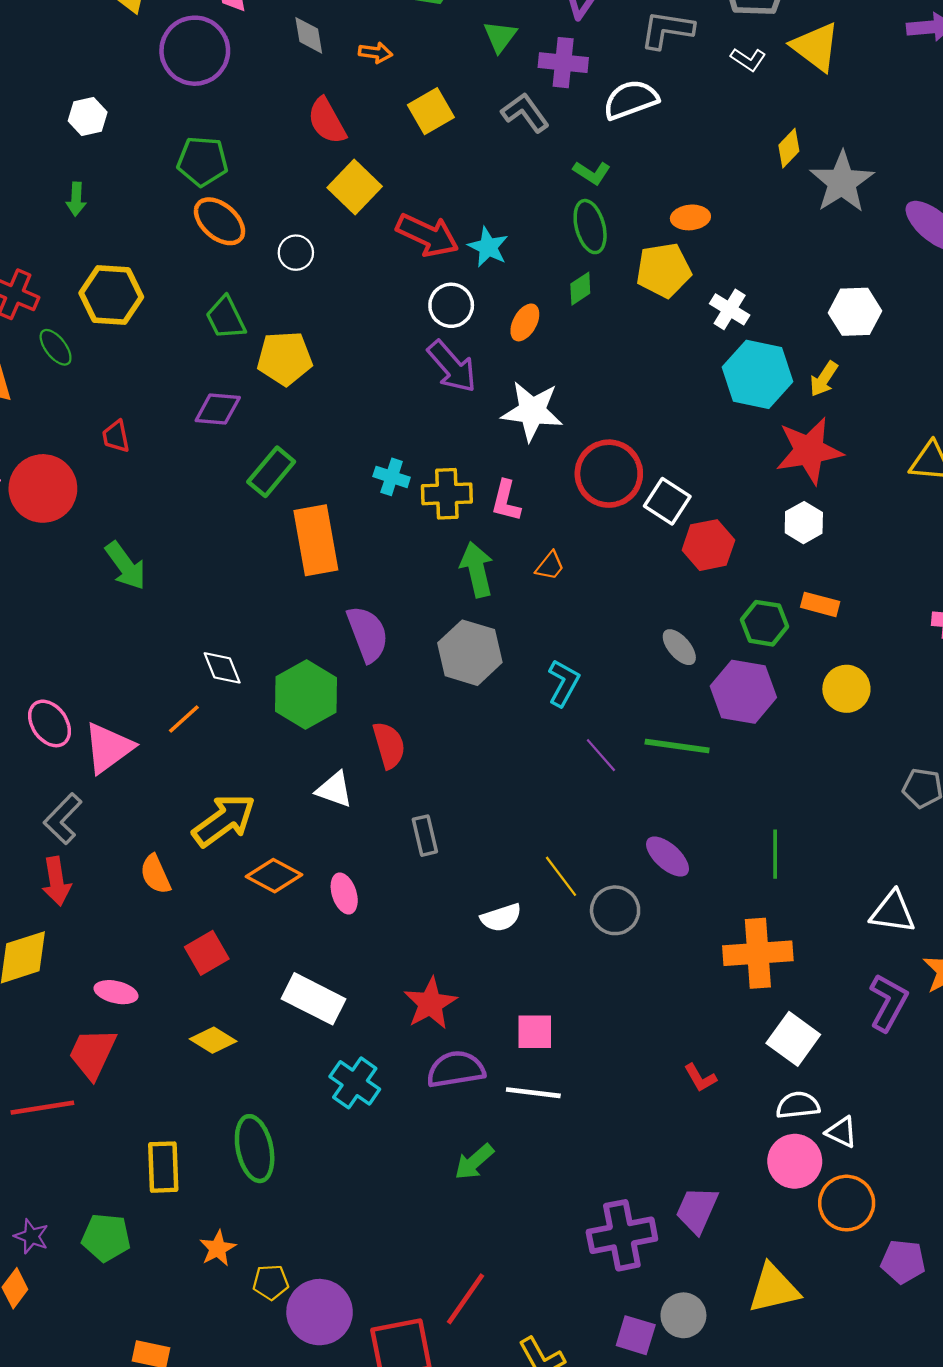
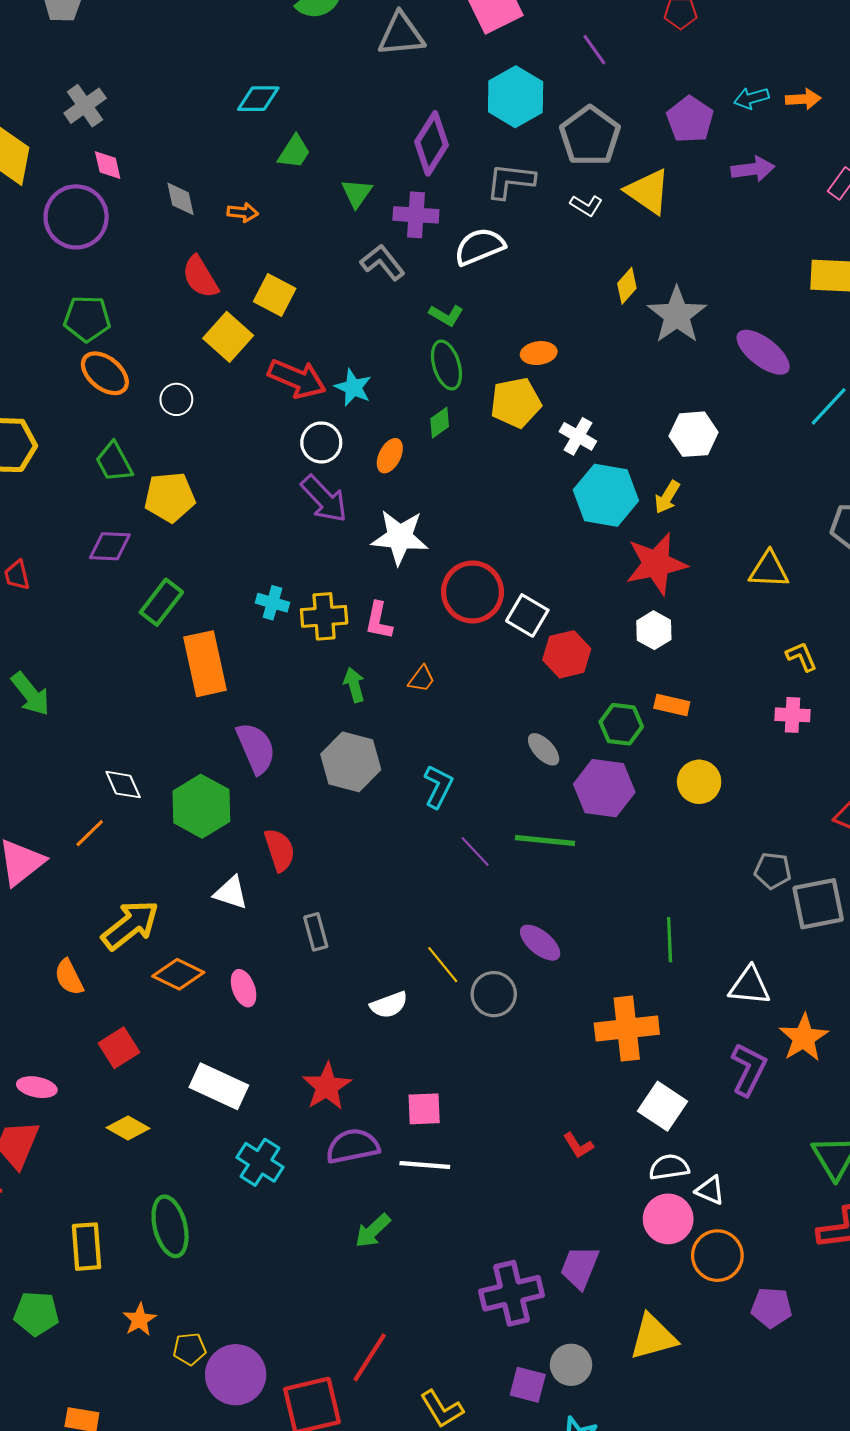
yellow square: (431, 111) -> (275, 295), moved, turned -30
green arrow: (477, 569) -> (354, 685), size x0.7
green line: (775, 854) -> (670, 940), moved

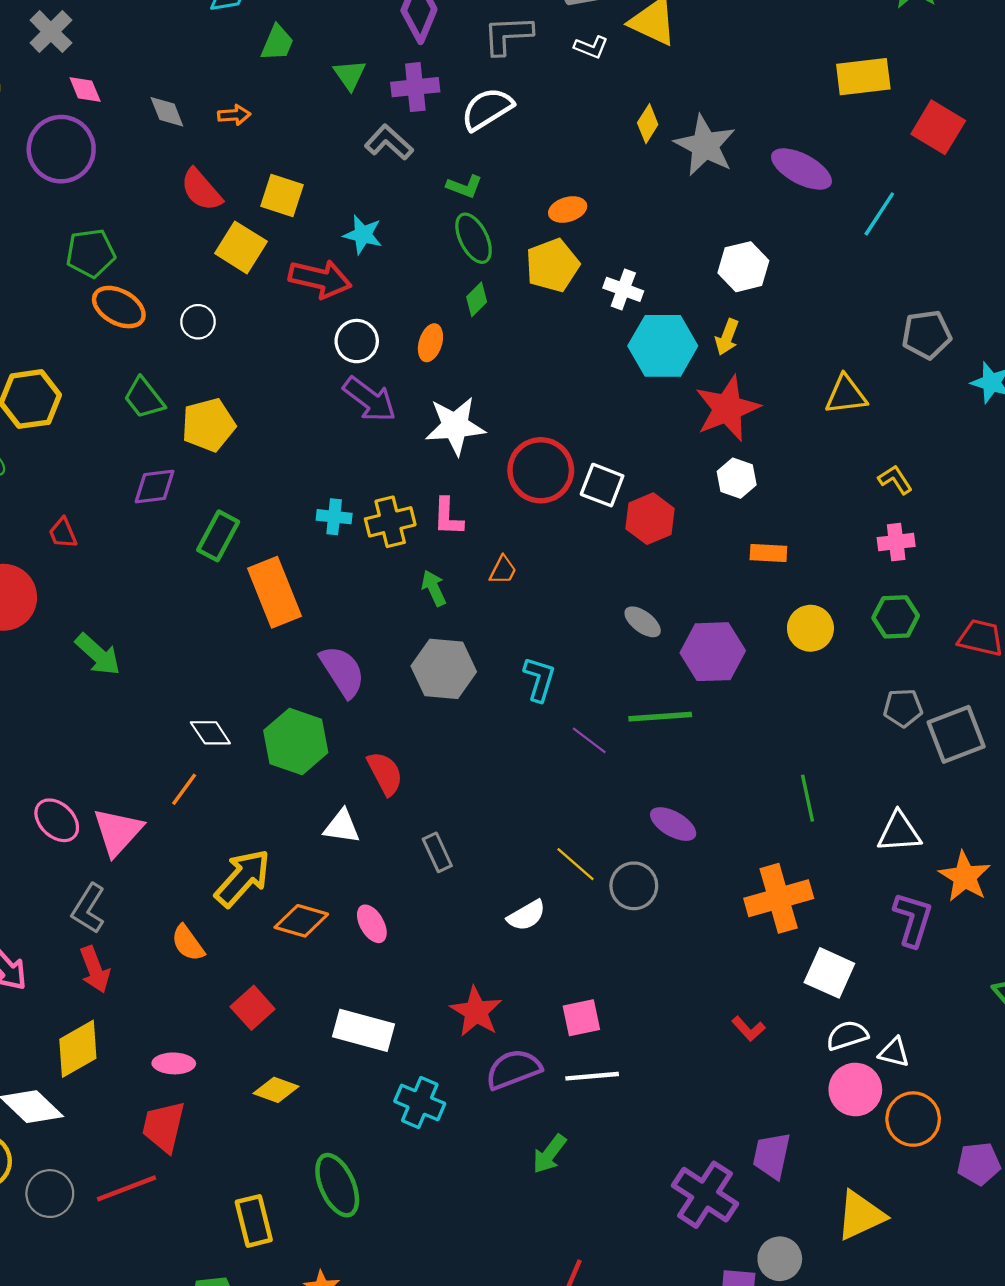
cyan star: (353, 387) -> (363, 235), moved
green hexagon: (621, 724) -> (896, 617), moved
purple cross: (511, 1293) -> (705, 1195), turned -34

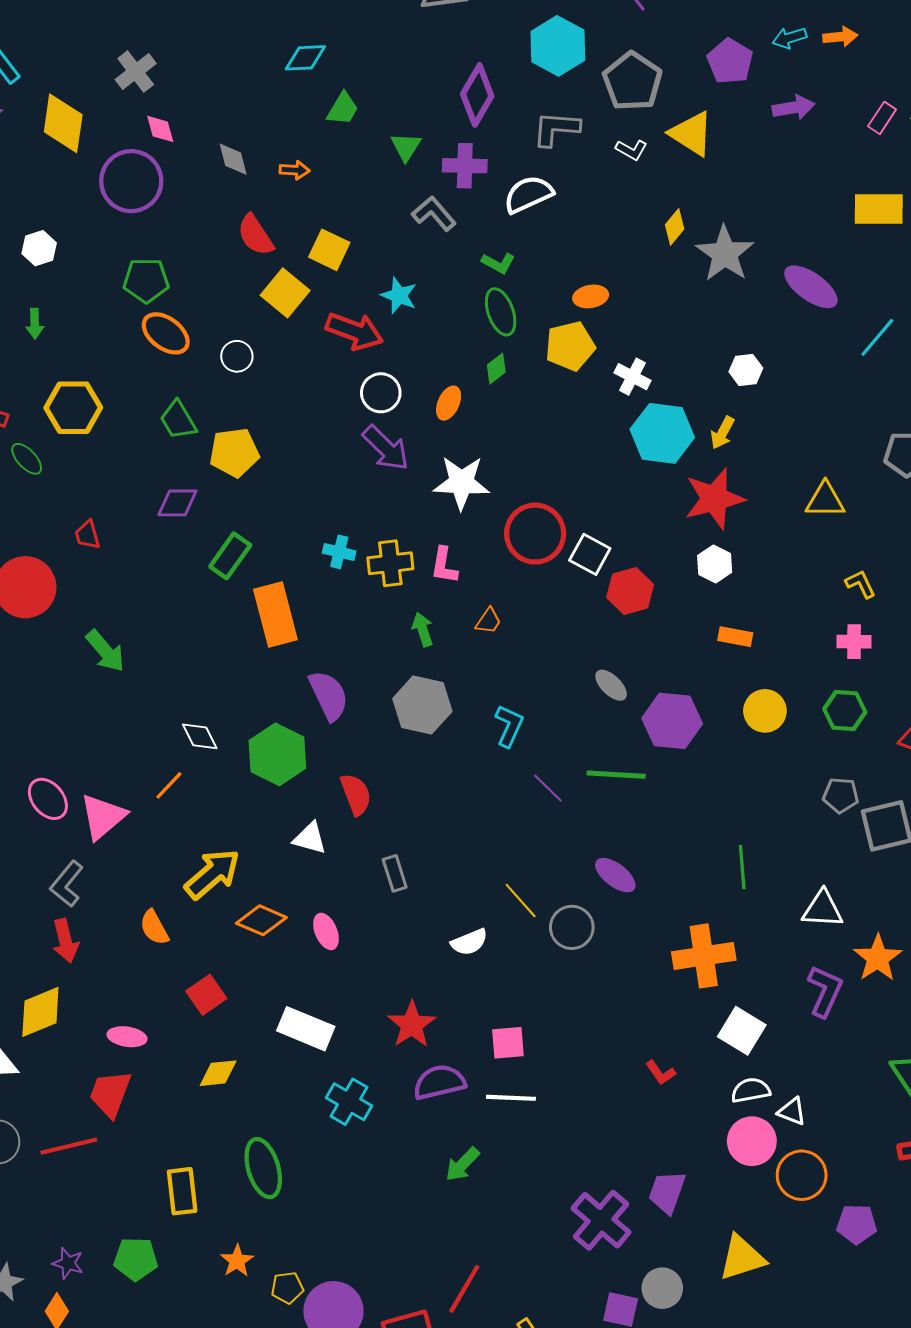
white hexagon: (743, 267) -> (746, 370), size x0.7
yellow diamond: (276, 1090) -> (218, 1073), turned -33

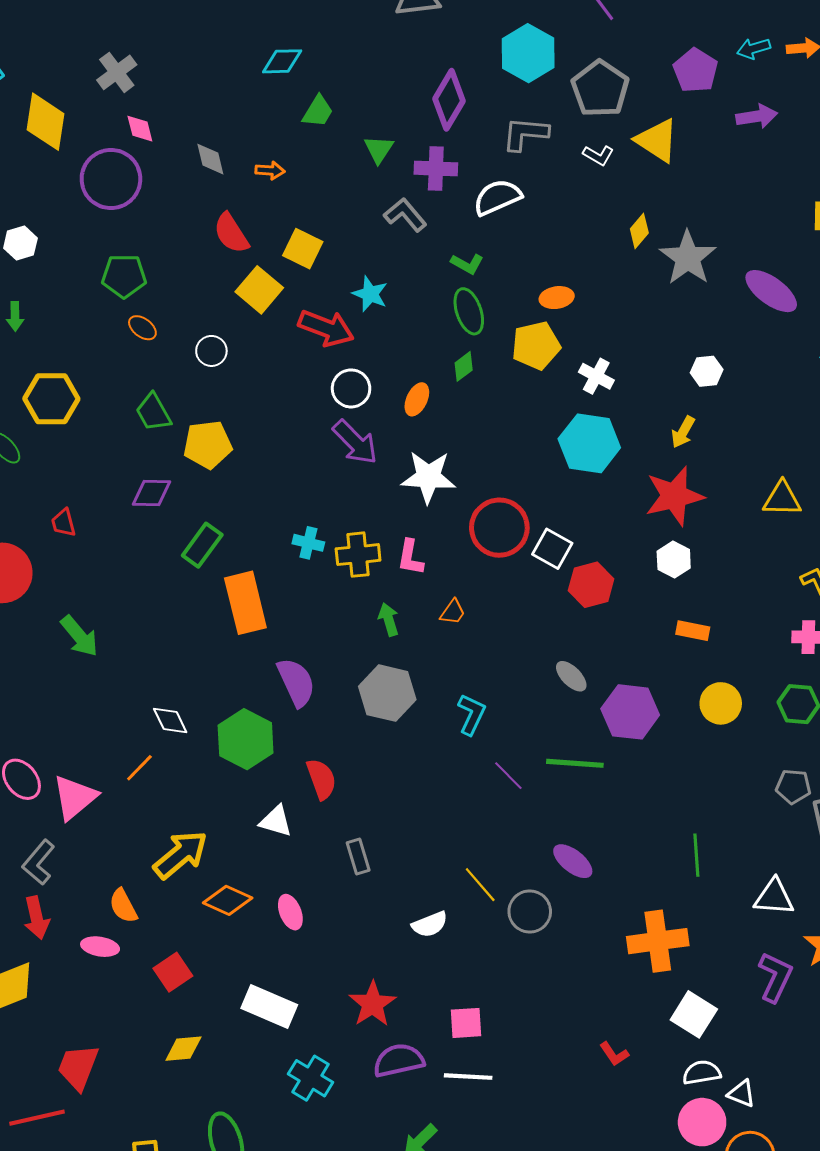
orange ellipse: (166, 333) -> (142, 328), size x0.6
cyan hexagon: (662, 433) -> (589, 443), moved
pink ellipse: (127, 1037) -> (100, 947), moved

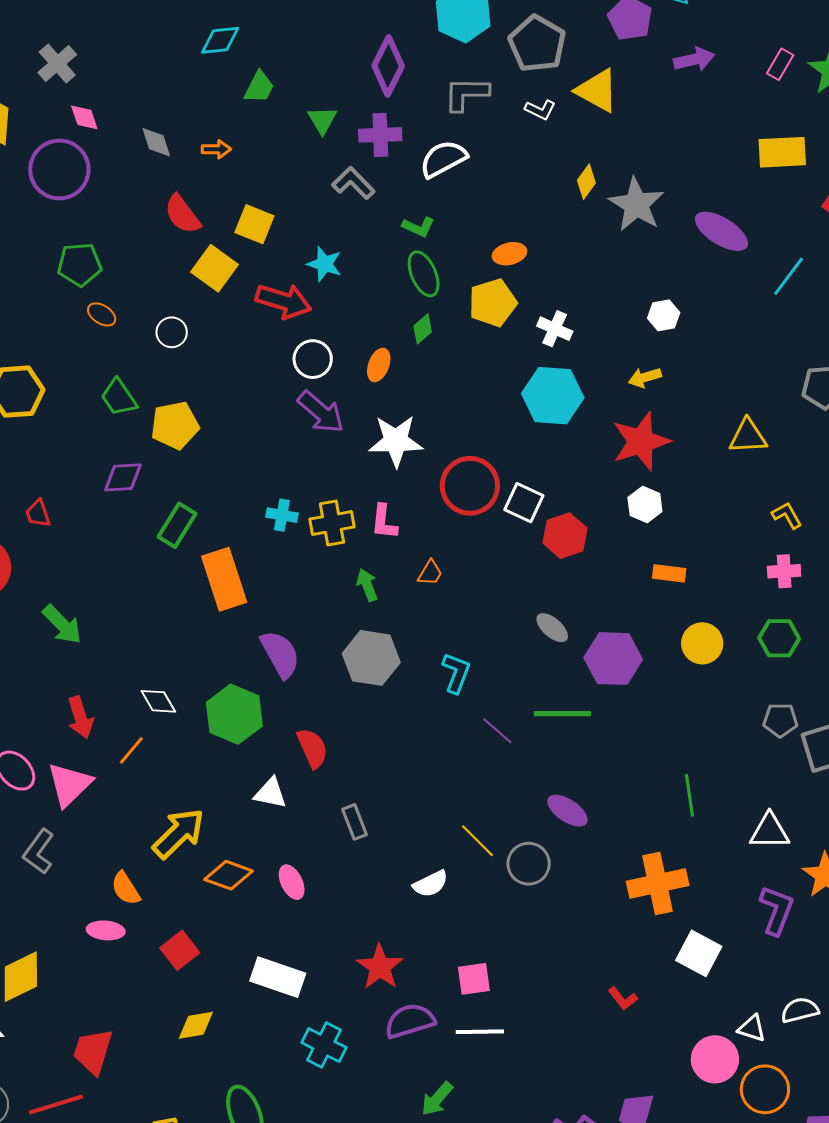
yellow arrow: (683, 432) -> (645, 377), turned 48
red arrow: (37, 918) -> (80, 717), moved
white semicircle: (702, 1073) -> (800, 1010), moved

